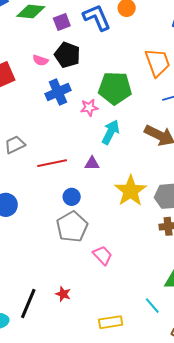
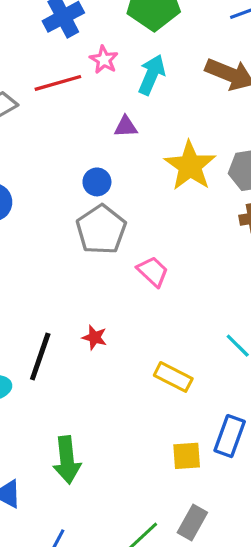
pink star: (89, 108) -> (104, 60), moved, turned -30
red line: (52, 163) -> (58, 83), moved
yellow rectangle: (111, 322) -> (173, 377), turned 40

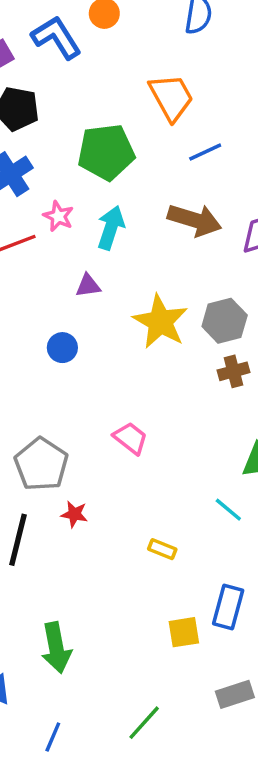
gray pentagon: (101, 230) -> (41, 464), moved
yellow rectangle: (173, 377) -> (162, 549), size x0.7
gray rectangle: (192, 523) -> (235, 694), moved, turned 48

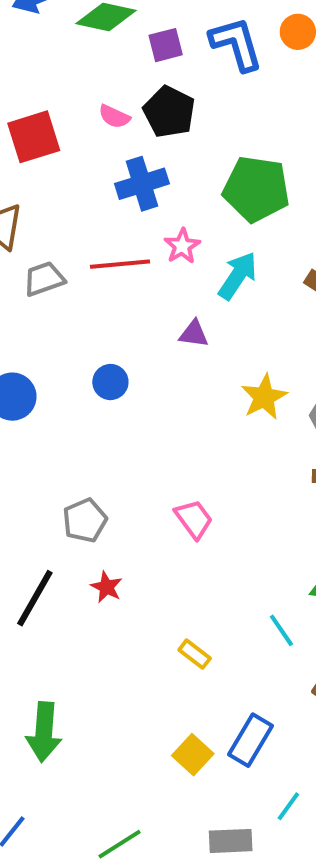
yellow star: (160, 322) -> (264, 397), size x0.7
blue circle: (62, 348) -> (110, 382), moved
gray pentagon: (41, 464) -> (85, 520), size x0.7
yellow square: (184, 632) -> (193, 755), turned 36

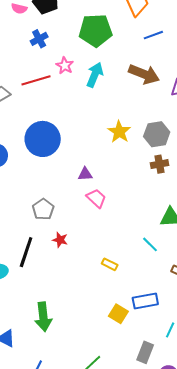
blue cross: (142, 184) -> (39, 39), size x0.7
purple triangle: (194, 334) -> (85, 174), moved
blue circle: (110, 382) -> (43, 139), size x2.0
blue rectangle: (251, 740) -> (145, 301), turned 60
gray rectangle: (231, 841) -> (145, 352), turned -55

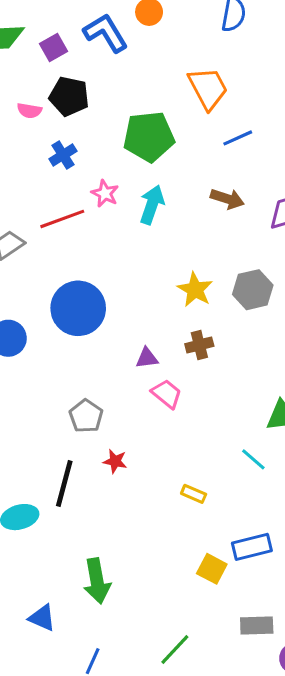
brown arrow: (144, 74) -> (227, 199), size x0.7
brown cross: (159, 164) -> (199, 345), moved
gray rectangle: (145, 352) -> (257, 625), turned 70

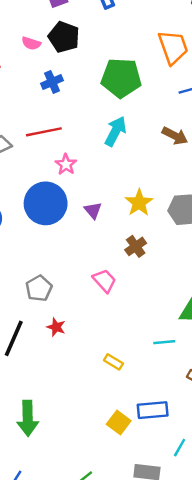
pink star: (105, 193) -> (66, 164), moved
brown cross: (199, 345) -> (136, 246), turned -30
purple triangle: (147, 358) -> (93, 210), moved, turned 48
cyan line: (253, 459) -> (164, 342), turned -55

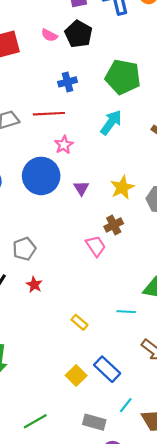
blue cross: (52, 82) -> (67, 82), moved
pink trapezoid: (104, 281) -> (96, 246), moved
blue rectangle: (153, 410) -> (107, 369), turned 40

